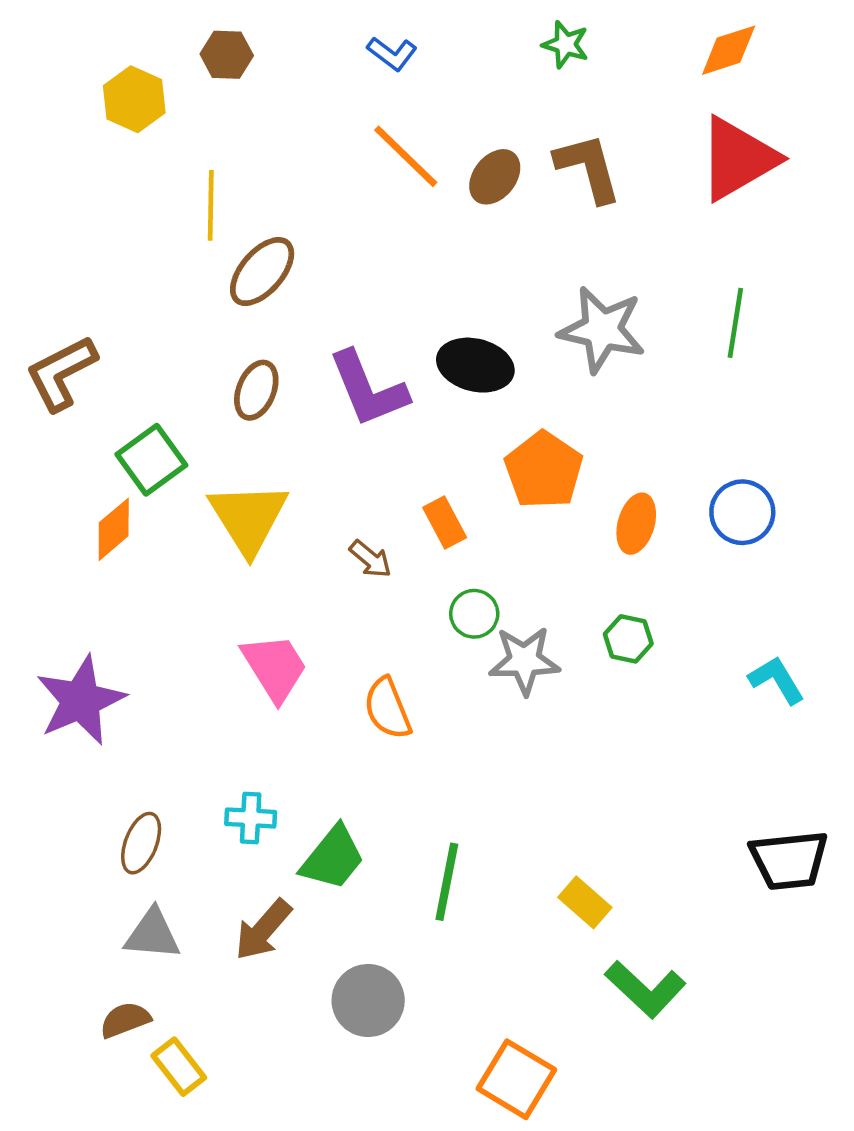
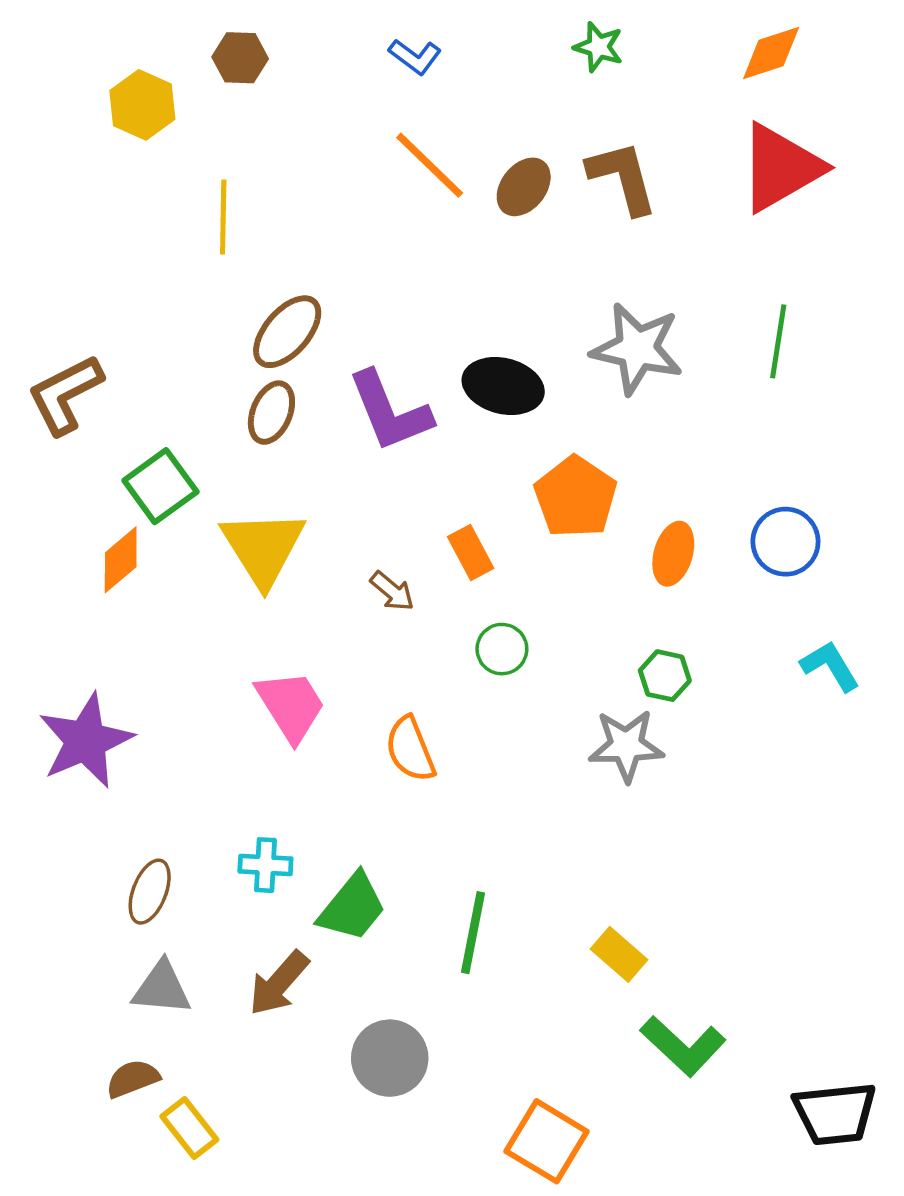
brown ellipse: (262, 272) -> (287, 332), moved
gray star: (524, 661) -> (626, 746), moved
cyan L-shape: (777, 680) -> (830, 666), moved
black trapezoid: (789, 860) -> (835, 1114), moved

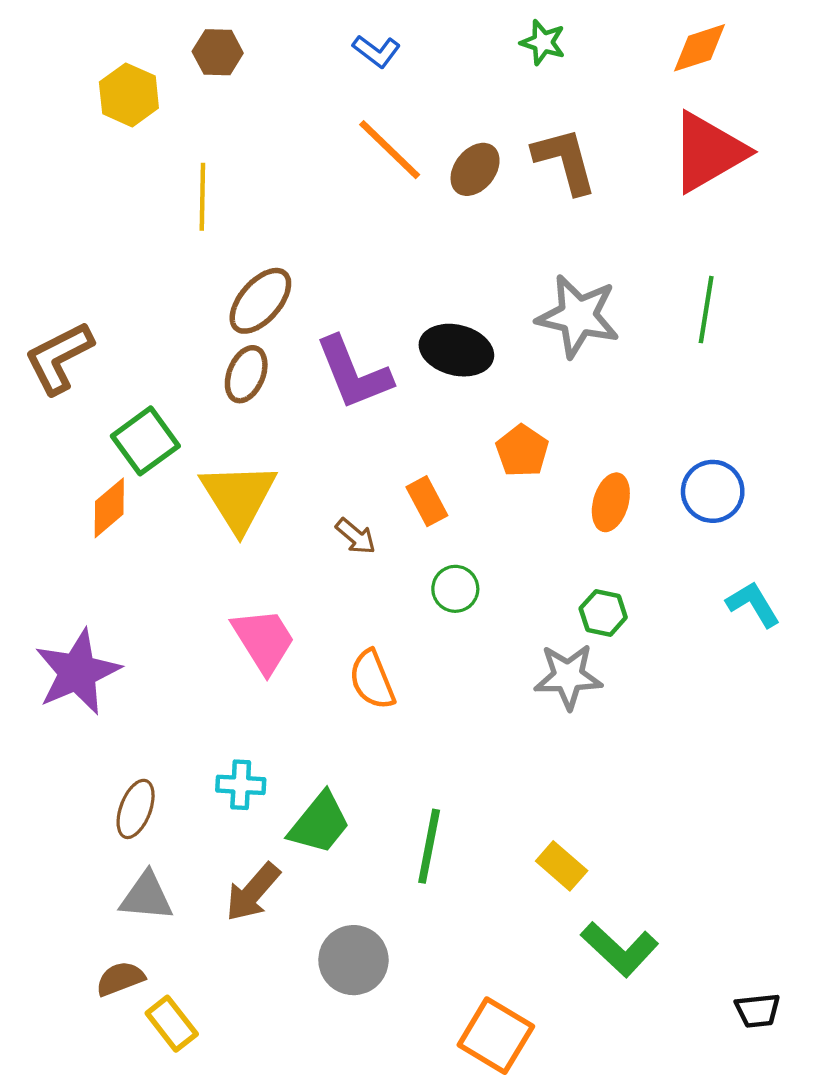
orange pentagon: (576, 497) -> (522, 451), size x0.7
black trapezoid: (835, 1114) -> (758, 1010), size x0.6

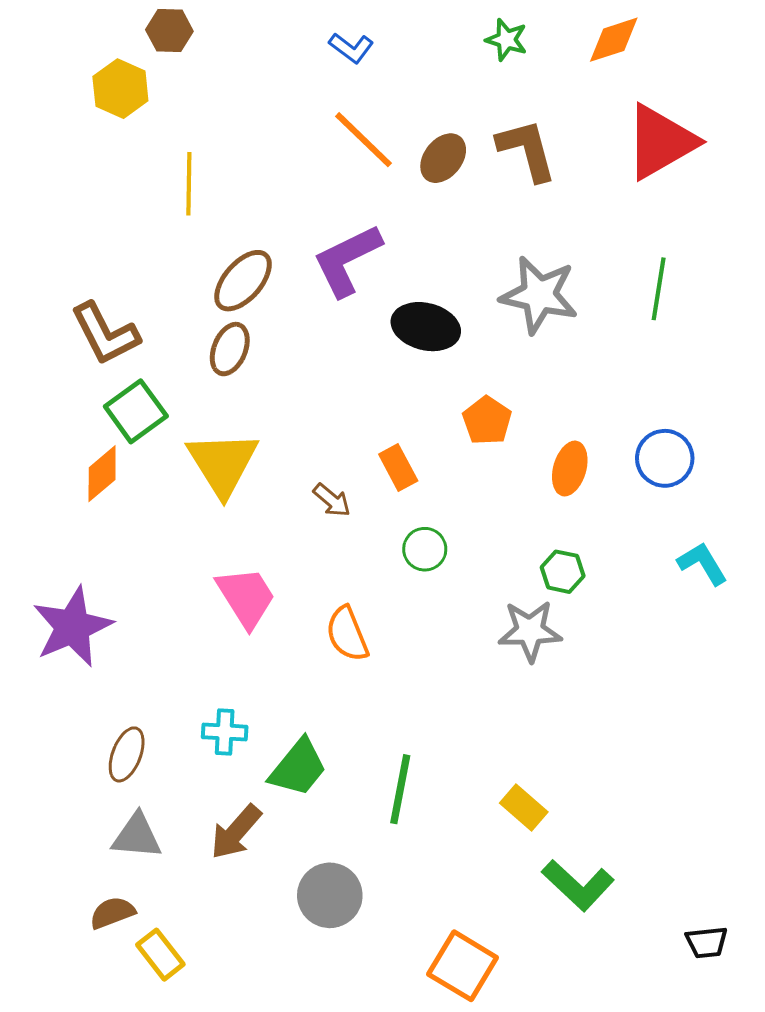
orange diamond: (700, 48) -> (614, 40), moved
brown hexagon: (218, 52) -> (169, 30), moved
brown L-shape: (59, 358) -> (105, 334), moved, turned -90
purple L-shape: (353, 373) -> (347, 260), moved, turned 86

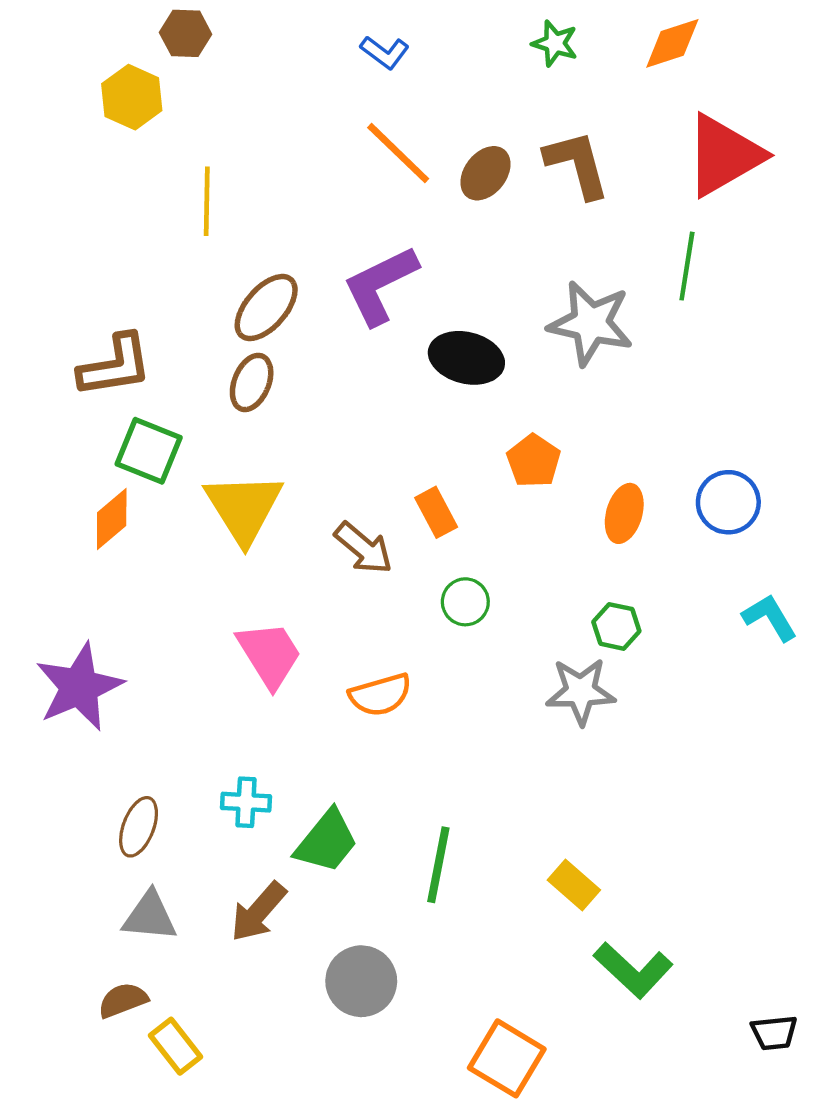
green line: (659, 289) -> (687, 266), moved
brown L-shape: (105, 334) -> (115, 366), turned -72
green square: (136, 411) -> (149, 451), turned -32
brown arrow: (332, 500) -> (363, 548), size x1.4
orange semicircle: (347, 634) -> (380, 695), turned -84

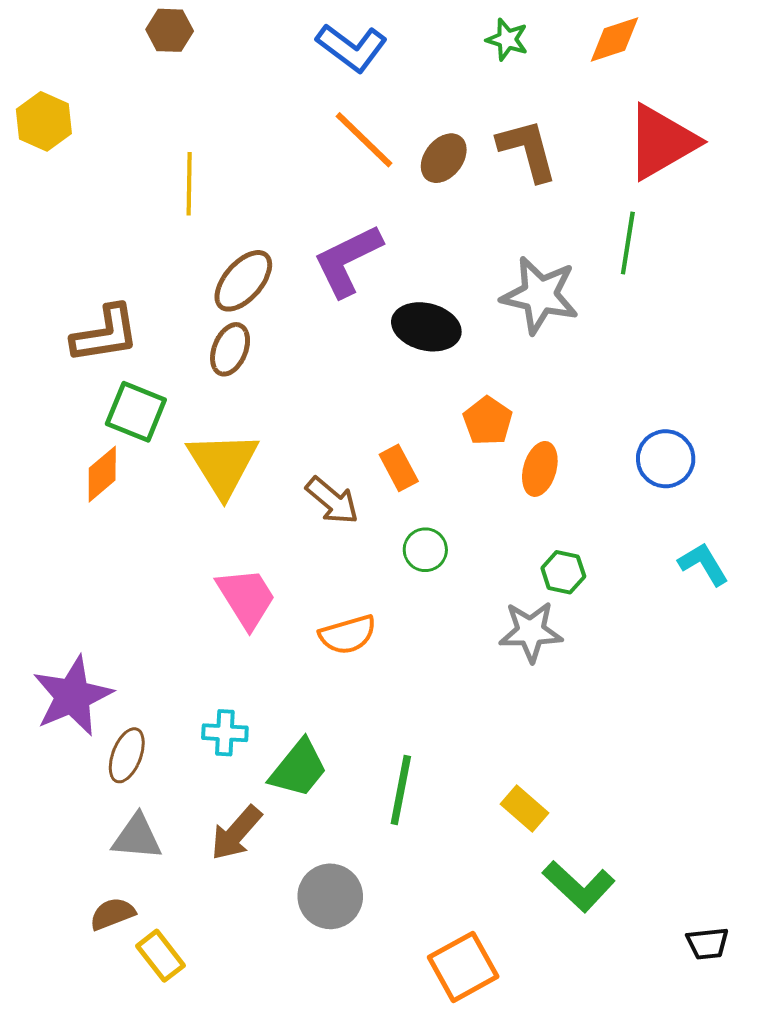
blue L-shape: (385, 52) -> (352, 48), size x1.6
yellow hexagon: (132, 97) -> (44, 121), moved
orange ellipse: (624, 513) -> (540, 469), moved
purple star: (79, 687) -> (73, 696), moved
orange square: (507, 1058) -> (463, 967), turned 30

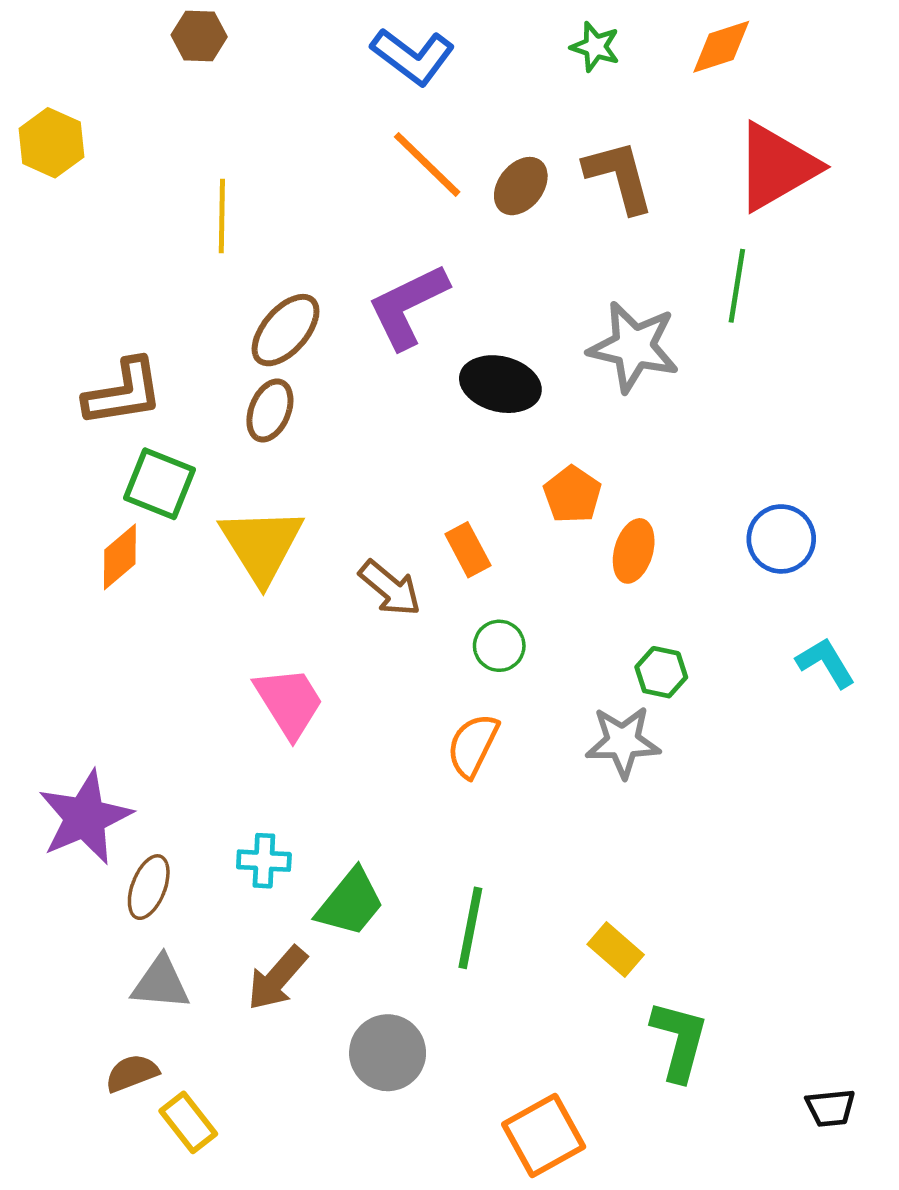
orange semicircle: (348, 635) -> (473, 745), moved, turned 132
green L-shape: (579, 886) -> (679, 1041), turned -118

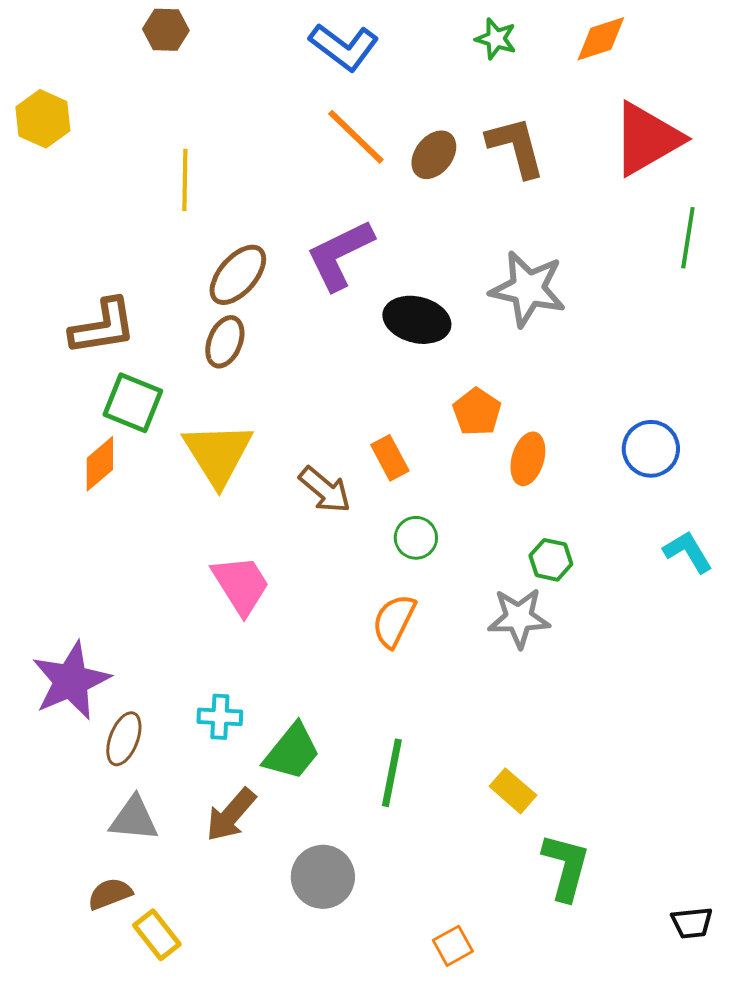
green line: (737, 286) -> (688, 238), moved
orange square: (544, 1136) -> (453, 946), size x0.6

